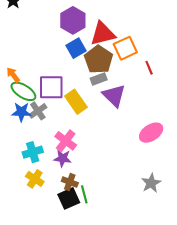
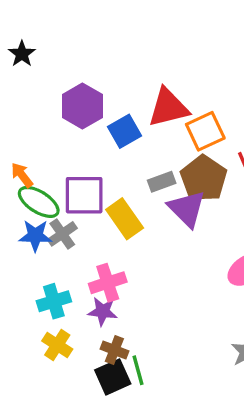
purple hexagon: (73, 20) -> (82, 106), moved
brown pentagon: (99, 59) -> (204, 178), moved
pink cross: (66, 141) -> (108, 283), turned 35

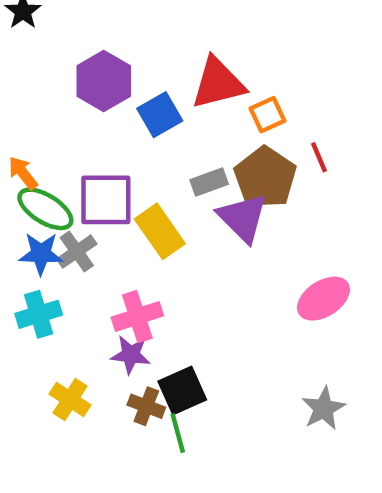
orange square: (205, 131) -> (267, 115), size x0.7
cyan cross: (54, 301) -> (39, 314), moved
black square: (113, 377) -> (182, 391), moved

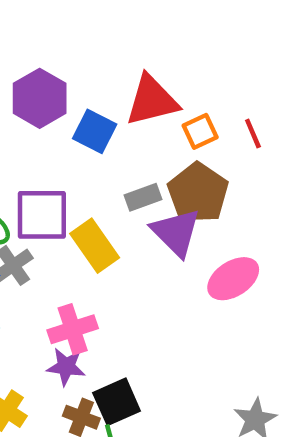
blue square: (160, 115) -> (95, 131), turned -33
red line: (319, 157) -> (253, 133), moved
pink ellipse: (324, 299) -> (233, 279), moved

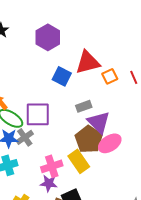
purple hexagon: (40, 98) -> (48, 37), moved
brown pentagon: (198, 193) -> (89, 139), moved
yellow rectangle: (95, 246) -> (79, 161), moved
pink ellipse: (233, 279) -> (110, 143), moved

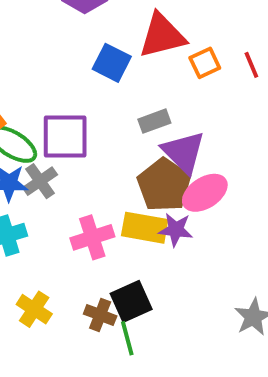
yellow rectangle: (79, 161) -> (145, 228), turned -45
purple star: (49, 183) -> (176, 230), moved

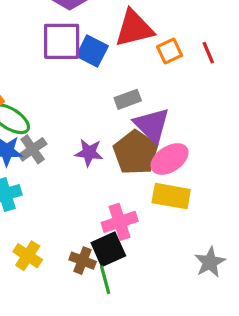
purple square: (65, 137) -> (62, 41), moved
yellow rectangle: (145, 228) -> (171, 196), moved
purple star: (176, 230) -> (89, 153), moved
pink cross: (92, 237) -> (120, 222), moved

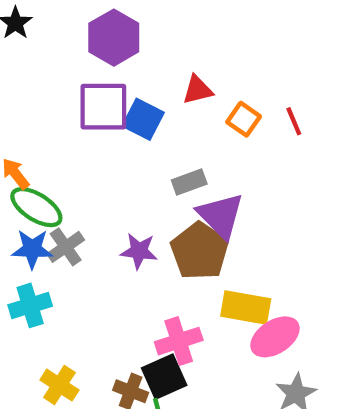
red triangle: (134, 28) -> (198, 90), size x0.6
orange square: (170, 51) -> (244, 119), turned -30
pink ellipse: (170, 159) -> (275, 337), moved

